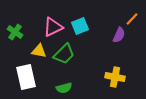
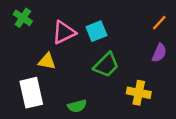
green cross: (15, 32) -> (23, 18), moved
purple semicircle: (119, 35) -> (159, 53), moved
green trapezoid: (64, 54) -> (106, 65), moved

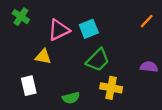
purple semicircle: (159, 53) -> (149, 67), moved, turned -108
white rectangle: (31, 93) -> (29, 86), size x0.7
yellow cross: (139, 93) -> (111, 88), moved

